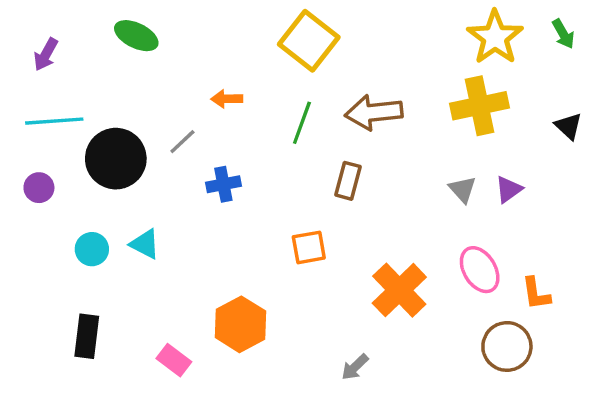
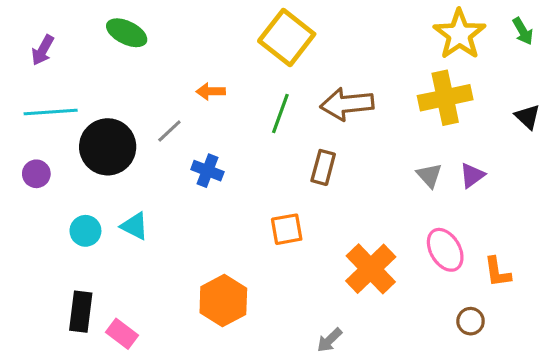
blue cross: (223, 184) -> (207, 171), turned 32
brown circle: (507, 346) -> (471, 321), size x0.6
pink rectangle: (174, 360) -> (122, 334), moved

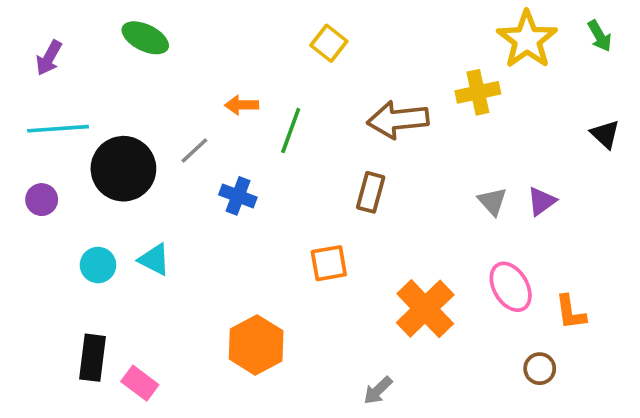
yellow square: (287, 38) -> (329, 43), size x0.6
yellow cross: (445, 98) -> (478, 92), moved, size x0.7
green line: (280, 114) -> (291, 130), moved

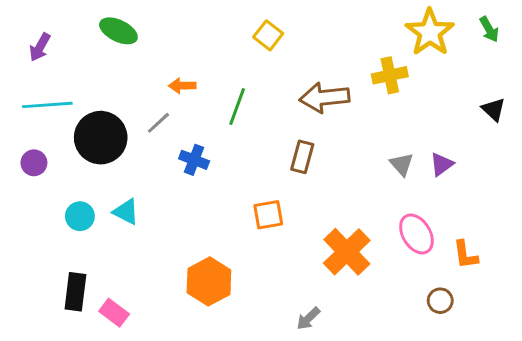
orange arrow: (242, 105) -> (182, 86), moved

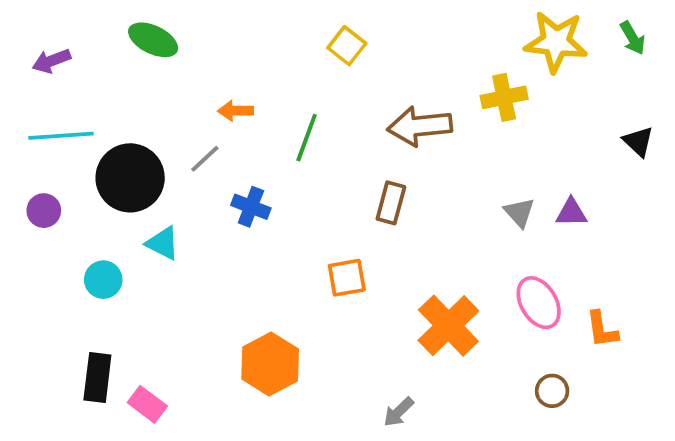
yellow star: (430, 32) -> (556, 42), turned -30
purple arrow: (40, 47) -> (51, 61), turned 40
purple triangle: (442, 164) -> (571, 212), turned 35
cyan triangle: (126, 212) -> (163, 243), moved
brown circle: (440, 301) -> (552, 391), moved

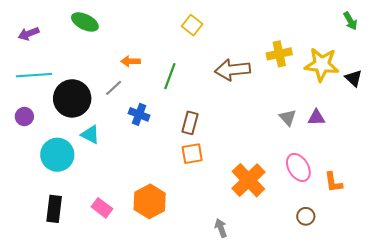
yellow star: (556, 42) -> (322, 64), moved
brown rectangle: (391, 203) -> (190, 123), moved
cyan circle: (103, 280) -> (57, 155), size x1.6
pink rectangle: (147, 404) -> (102, 208), moved
gray arrow: (399, 412) -> (221, 228), turned 114

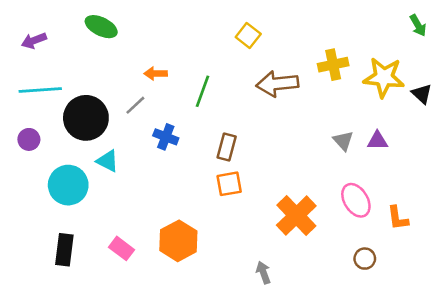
yellow square: (192, 25) -> (248, 35), moved

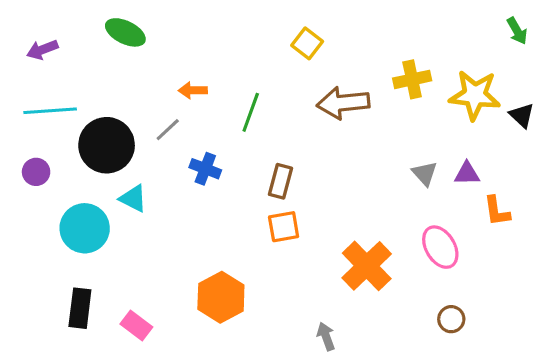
orange L-shape: (398, 218) -> (497, 211), moved
pink rectangle: (121, 248) -> (136, 325), moved

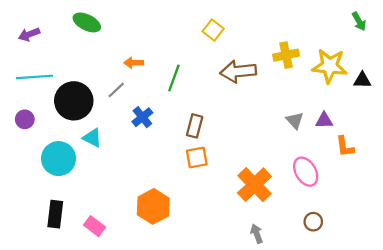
black triangle: (522, 115) -> (362, 80), turned -42
blue cross: (205, 169) -> (142, 117), turned 30
gray arrow: (326, 336) -> (257, 234), moved

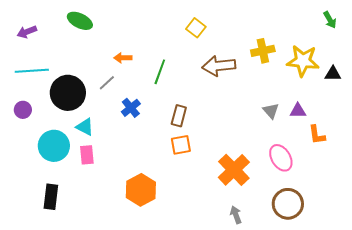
brown circle: (313, 222) -> (288, 204), size x1.8
pink rectangle: (94, 226) -> (87, 155), moved, turned 48

